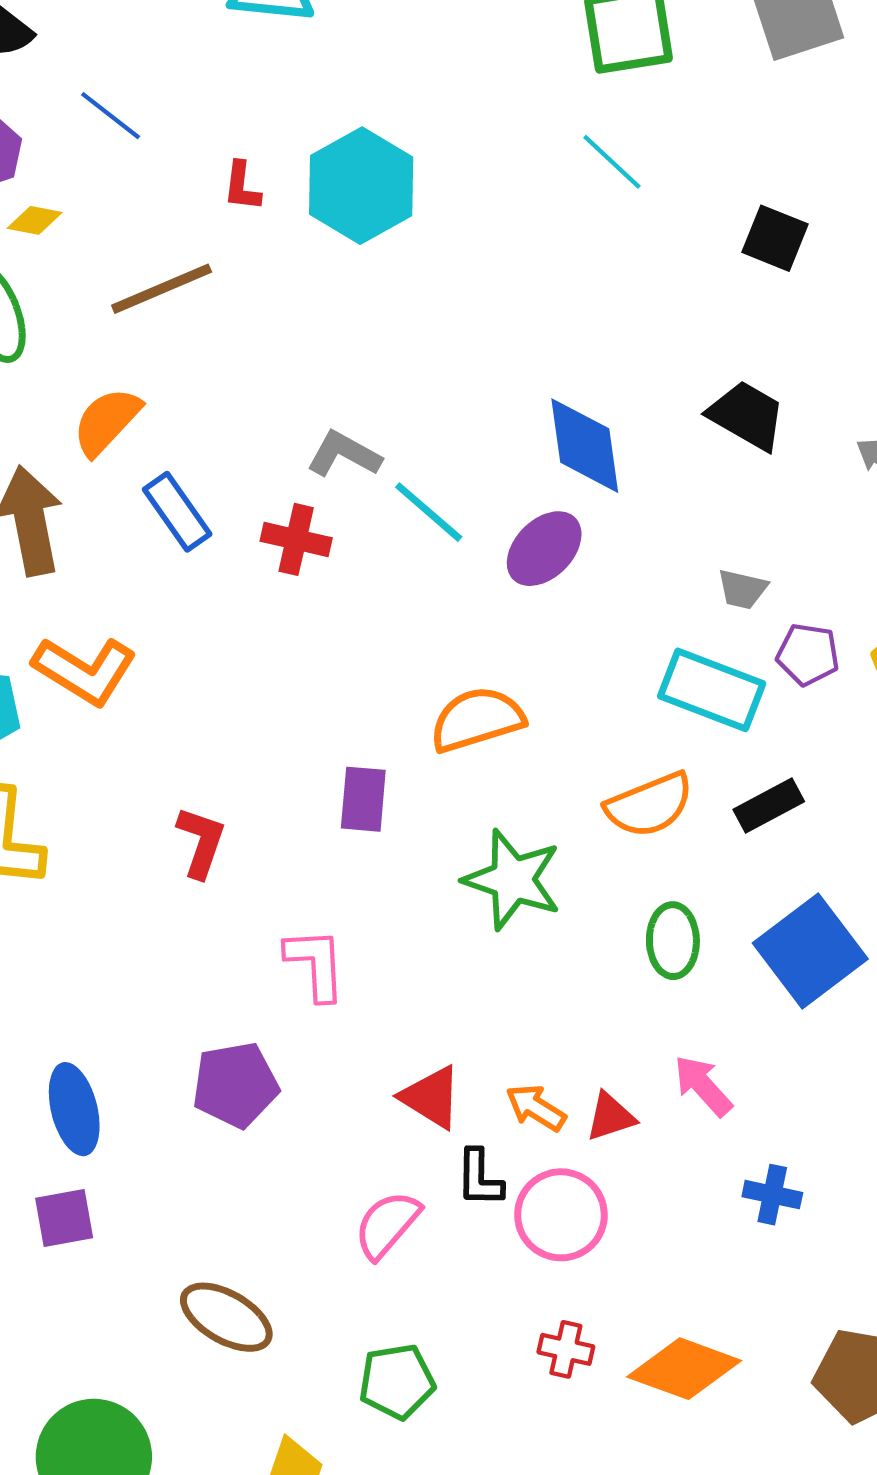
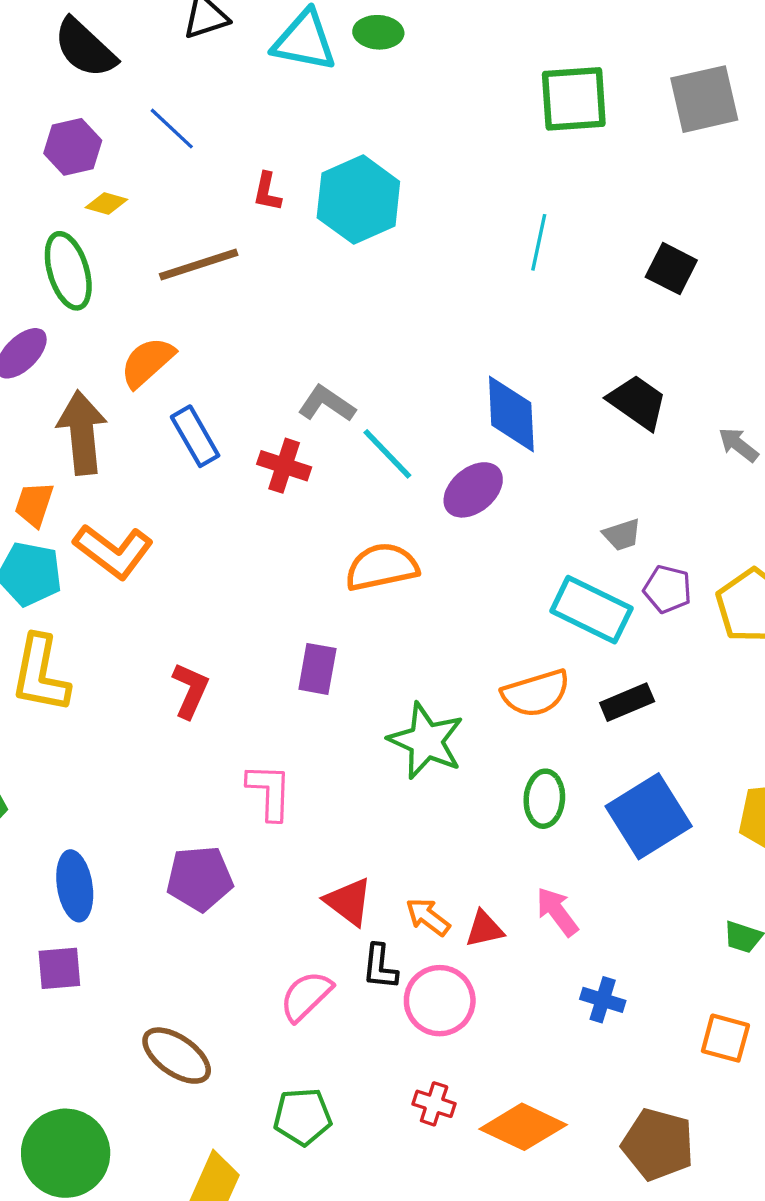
cyan line: (612, 162) -> (539, 242), moved, turned 54
gray trapezoid: (742, 589) -> (622, 535), turned -36
orange semicircle: (477, 719) -> (382, 567), moved

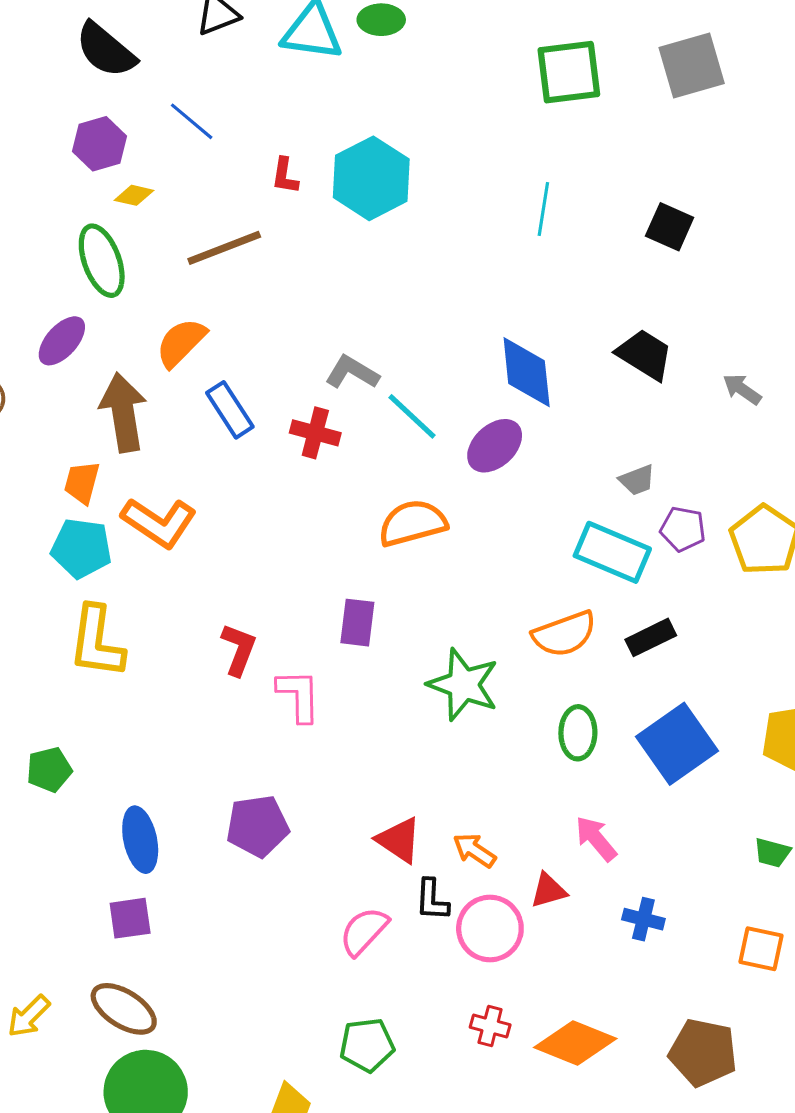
pink L-shape: (269, 792) -> (299, 696), moved
red triangle: (484, 929) -> (548, 890), moved
brown ellipse: (177, 1056) -> (124, 1009), moved

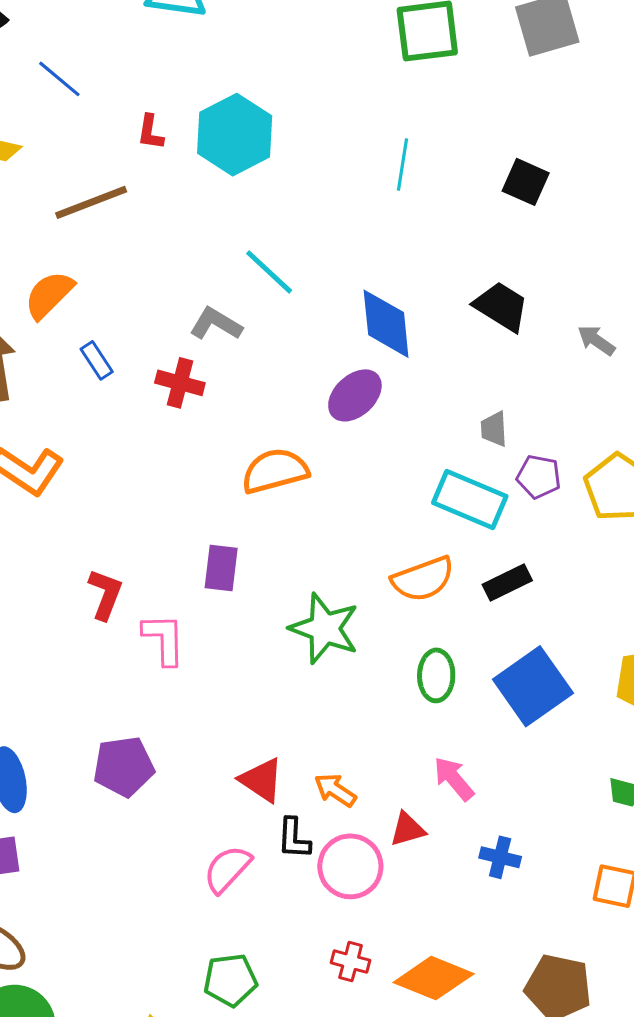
blue rectangle: (230, 410) -> (97, 360), size x0.7
cyan line: (412, 416) -> (269, 272), moved
gray trapezoid: (637, 480) -> (494, 429), turned 108

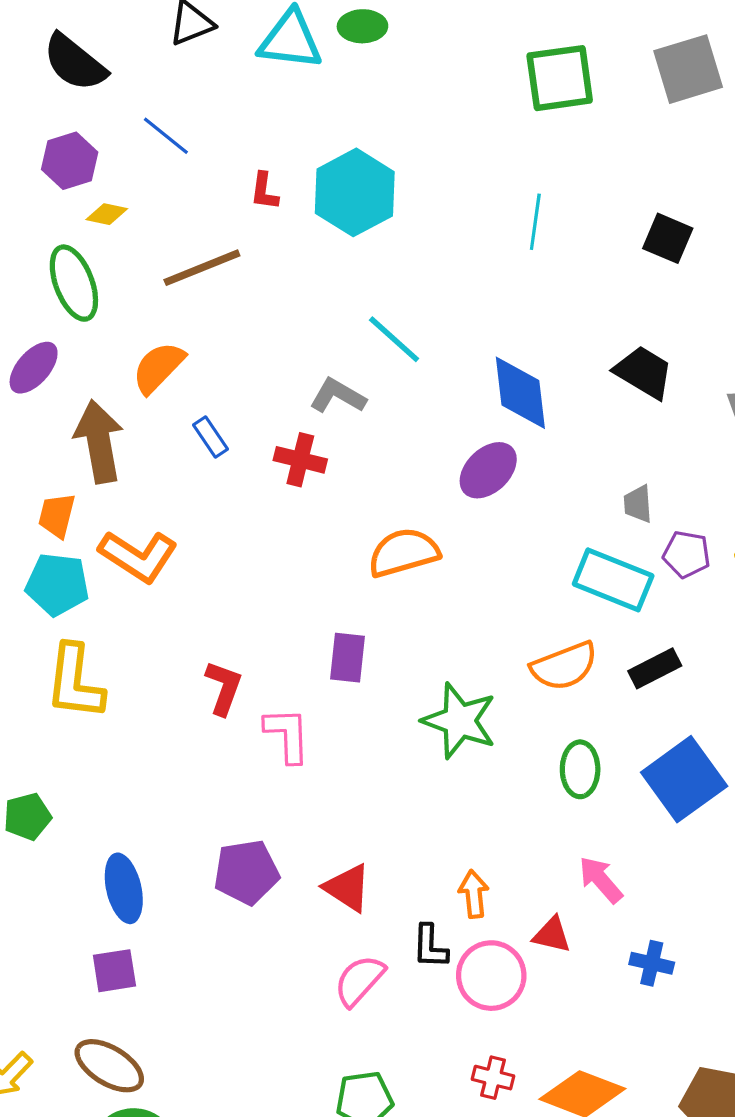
red triangle: (262, 780) -> (347, 888), moved
orange arrow: (335, 790) -> (474, 894), turned 51
red triangle: (407, 829) -> (552, 935), turned 30

